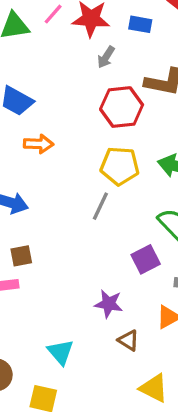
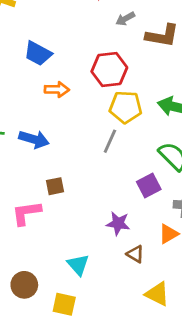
gray arrow: (106, 57) -> (125, 19), moved, turned 30
red hexagon: (122, 107) -> (109, 69), moved
brown square: (21, 256) -> (55, 186), moved

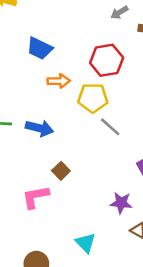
yellow pentagon: (126, 107) -> (93, 98), moved
gray line: (110, 141) -> (110, 127), turned -70
brown square: (55, 186) -> (61, 171), turned -30

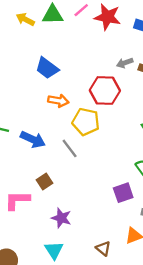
gray arrow: (119, 13) -> (125, 63), moved
gray line: (110, 127) -> (70, 148), moved
purple star: (121, 203) -> (61, 218), moved

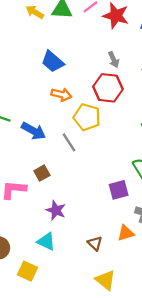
gray arrow: (125, 63) -> (114, 60), moved, turned -98
cyan triangle: (54, 250) -> (46, 241), turned -36

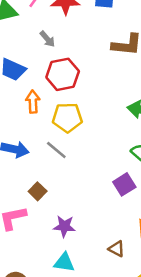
gray arrow: (114, 60) -> (47, 39), moved
red hexagon: (108, 88) -> (63, 74), moved
orange arrow: (61, 94) -> (33, 102), turned -90

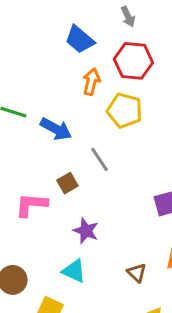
gray line: (56, 150) -> (99, 159), moved

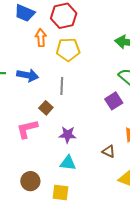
gray line: (99, 159) -> (62, 86), turned 54

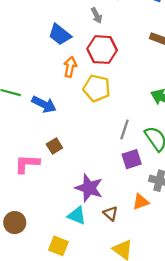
gray line: (62, 86) -> (124, 129), moved
purple star: (68, 135) -> (89, 188), moved, size x1.4
cyan triangle: (68, 163) -> (77, 216), moved
yellow square: (61, 193) -> (58, 246), moved

